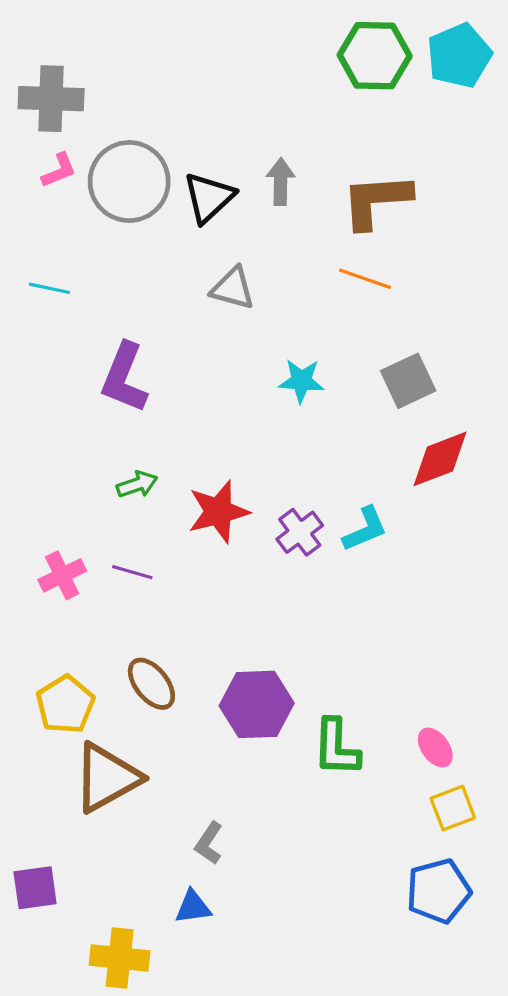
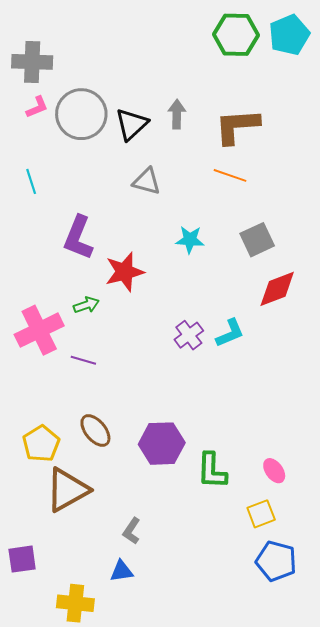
cyan line: (49, 288) -> (31, 181), turned 60
red star: (218, 512) -> (125, 272), moved
pink cross: (62, 575) -> (39, 330), moved, size x1.6
yellow square: (453, 808) -> (261, 514), moved
blue pentagon: (438, 891) -> (276, 561), turned 30

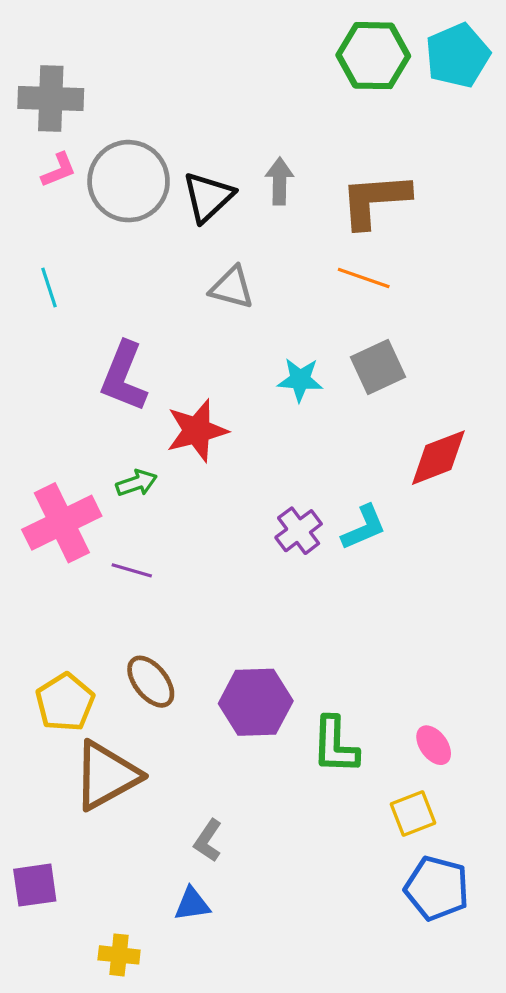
gray square: (257, 240) -> (378, 367), moved
yellow cross: (75, 603) -> (119, 955), size x0.7

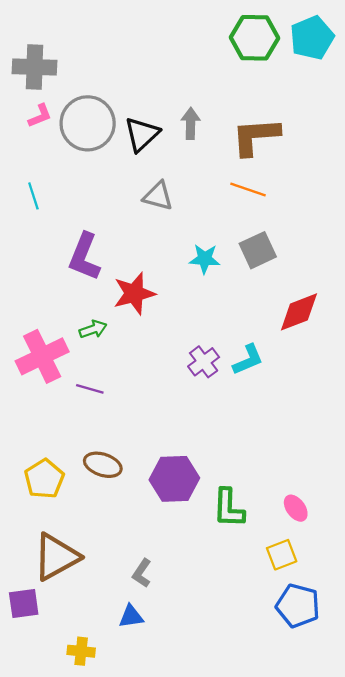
brown ellipse: (151, 682) -> (103, 465), turned -33
brown triangle: (106, 775) -> (56, 557), moved

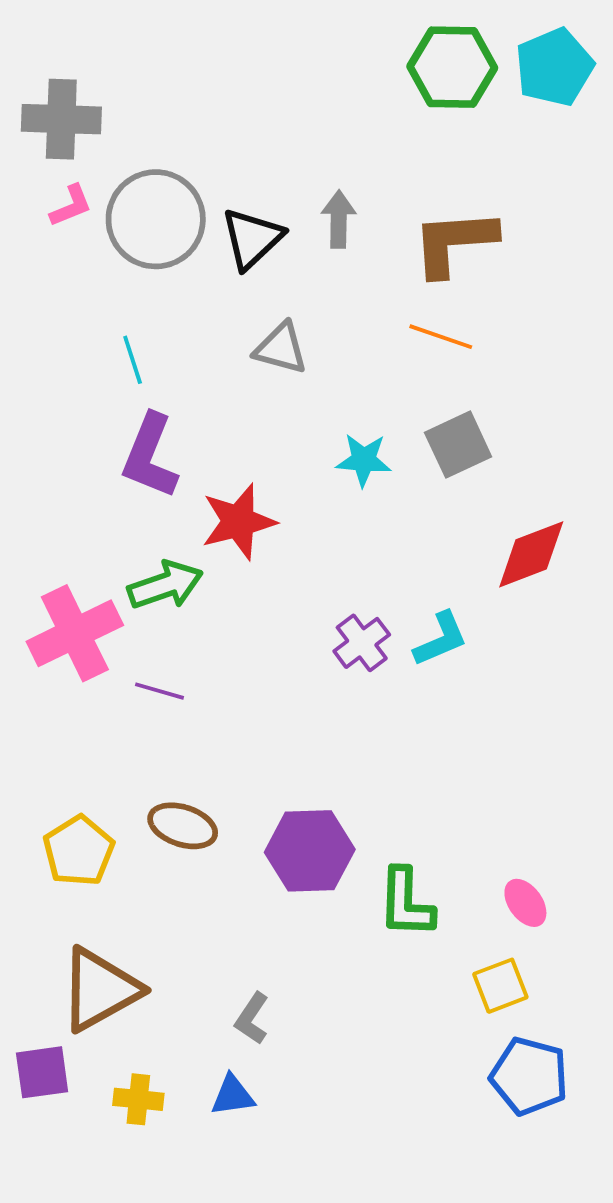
cyan line: (33, 196) -> (133, 360), moved
green arrow: (93, 329) -> (165, 585), size x1.5
yellow cross: (81, 651) -> (138, 1099), moved

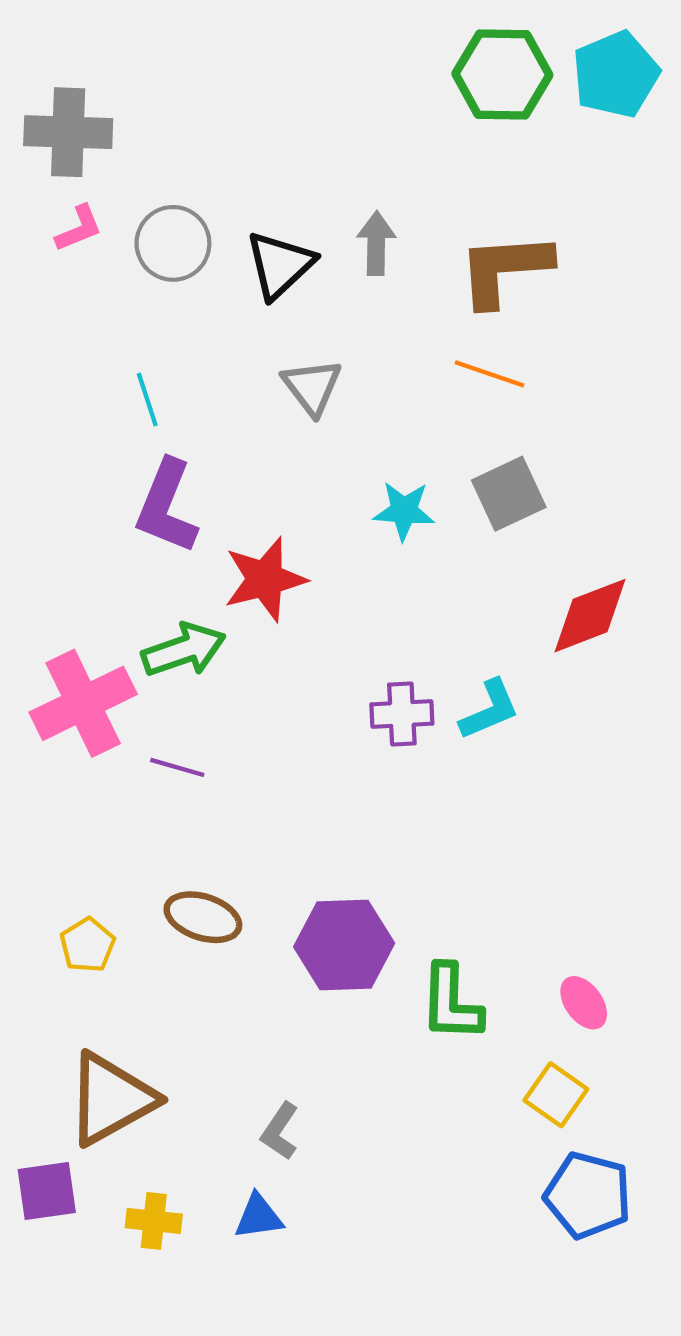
gray circle: (156, 219) -> (173, 243), size x0.7
gray triangle: (281, 348) -> (312, 387), turned 38
purple cross: (362, 643) -> (402, 714), turned 34
yellow pentagon: (79, 851) -> (87, 945), size x0.7
yellow square: (500, 986) -> (556, 1095), turned -34

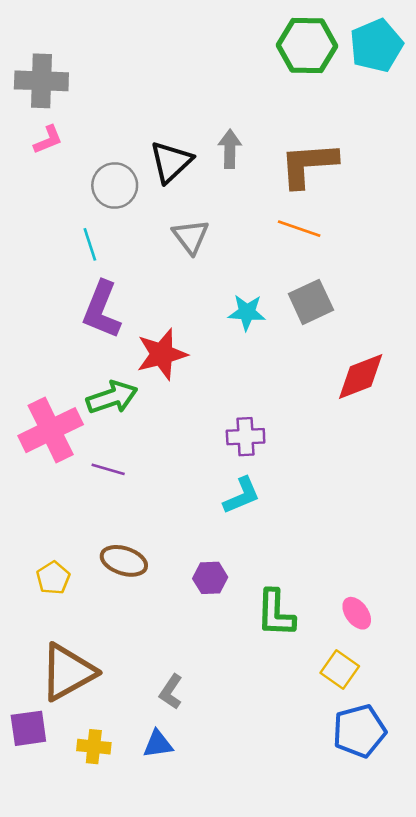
gray circle: (173, 243) -> (115, 185), moved
cyan L-shape: (490, 710) -> (242, 495), moved
purple hexagon: (344, 945) -> (210, 578), size x0.6
blue pentagon: (588, 1195) -> (359, 731), turned -30

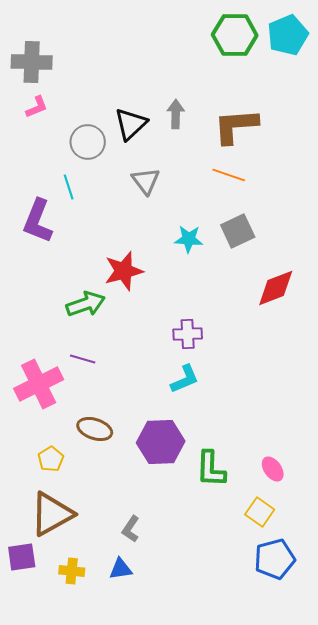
purple L-shape: (102, 310) -> (38, 221), moved
pink cross: (51, 430) -> (39, 384), moved
yellow pentagon: (53, 578) -> (51, 459), moved
purple hexagon: (210, 578) -> (161, 442), size x1.8

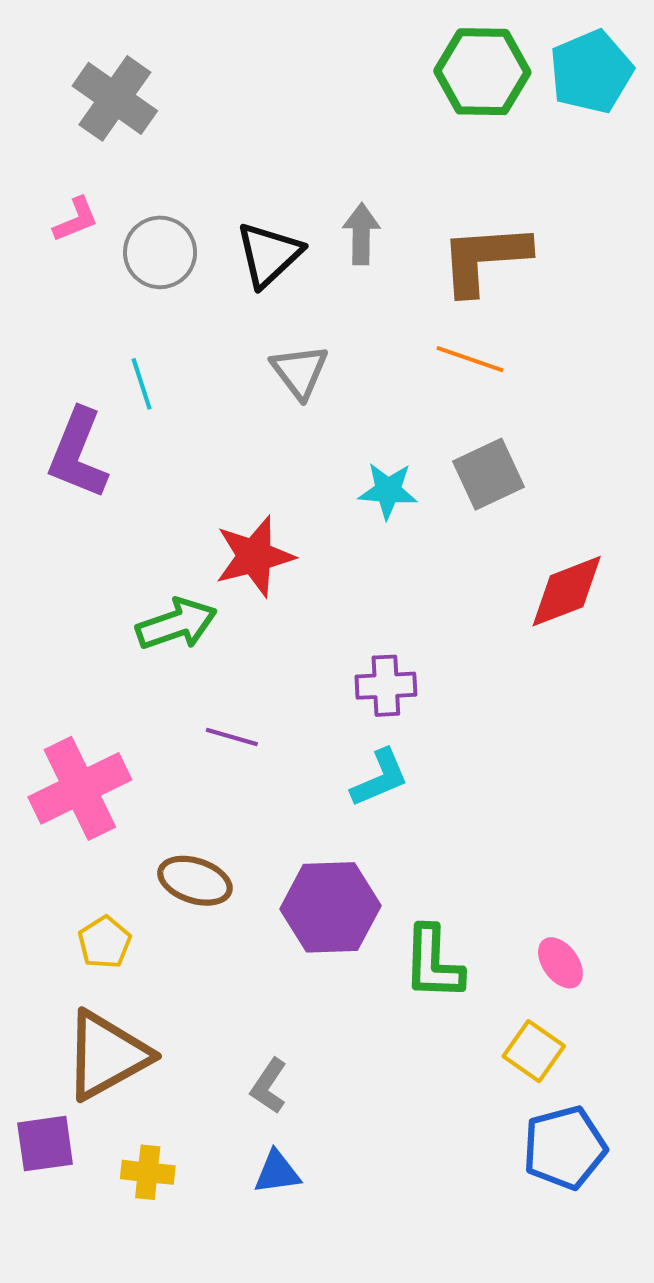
gray cross: (32, 62) -> (115, 98), moved, turned 33
gray circle: (88, 142) -> (160, 252), moved
purple line: (83, 359) -> (232, 737), moved
blue triangle: (121, 569) -> (277, 1172), moved

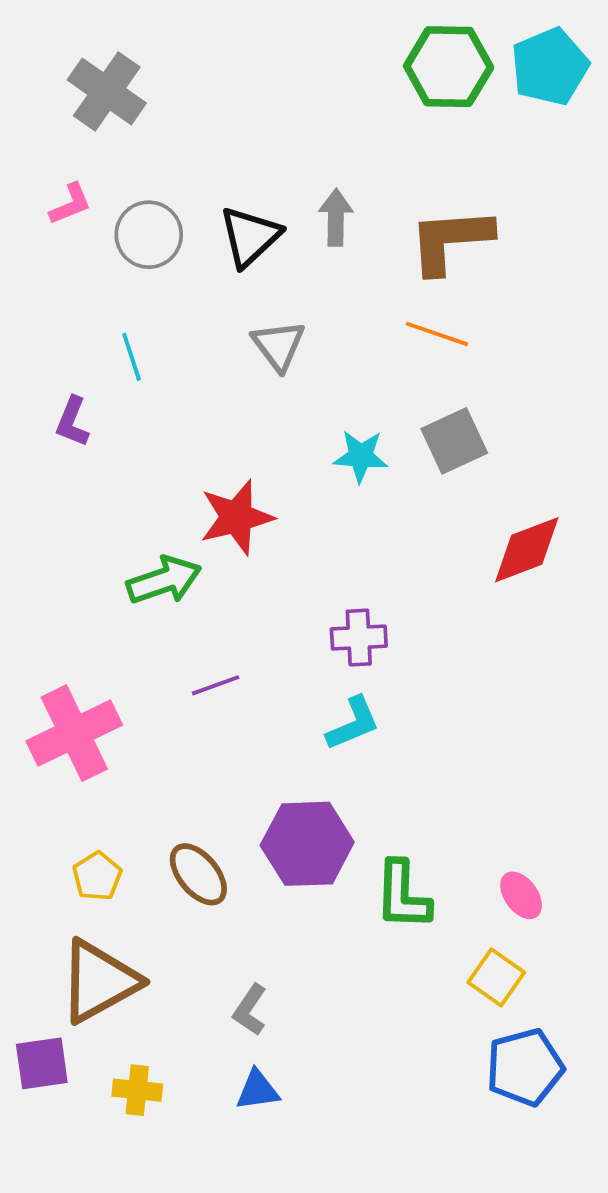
purple L-shape: (78, 454) -> (72, 422), size x0.6
purple line: (232, 737) -> (216, 685), turned -36
brown ellipse: (195, 881) -> (198, 874), moved, turned 32

